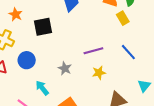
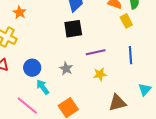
black square: (43, 27) -> (73, 29), moved
blue line: (128, 52) -> (131, 55), turned 36
blue circle: (27, 60) -> (32, 68), moved

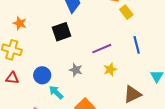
black square: (73, 29) -> (62, 32), moved

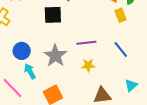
blue line: (137, 45) -> (121, 50), turned -42
gray star: (76, 70) -> (55, 56), size x1.6

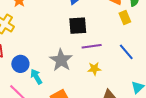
black square: (53, 15) -> (78, 26), moved
blue circle: (22, 51) -> (20, 64), moved

